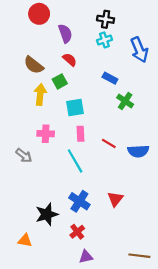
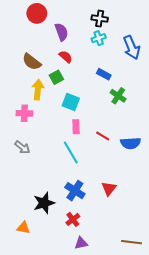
cyan square: (75, 108) -> (71, 102), turned 30
pink cross: (46, 134) -> (24, 113), moved

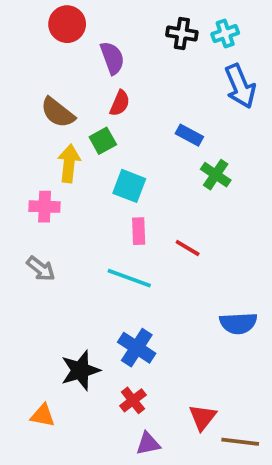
cyan cross: (99, 38) -> (225, 34), moved
red semicircle: (66, 57) -> (120, 103), turned 72
blue semicircle: (131, 143) -> (238, 323), moved
cyan line: (71, 152) -> (129, 278), turned -40
red triangle: (109, 189) -> (203, 417), moved

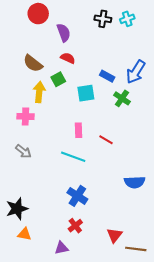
blue arrow: (240, 86) -> (136, 72), moved, turned 55
red semicircle: (120, 103) -> (68, 58), turned -88
cyan square: (129, 186) -> (86, 93), moved, turned -30
black star: (80, 370) -> (17, 209), moved
purple triangle: (148, 444) -> (61, 248), moved

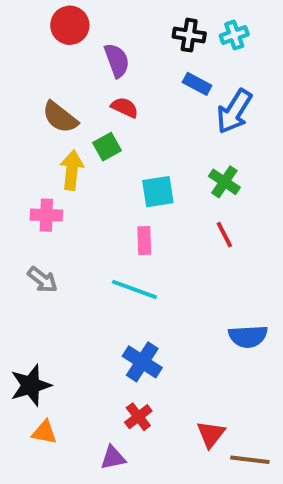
blue arrow: (136, 72) -> (234, 111), moved
blue rectangle: (107, 76) -> (197, 84), moved
cyan square: (86, 93) -> (158, 192), moved
red line: (106, 140) -> (224, 235), moved, turned 32

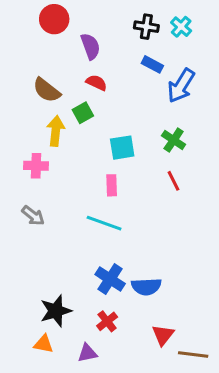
cyan cross: (234, 35) -> (181, 27), turned -30
blue semicircle: (248, 336) -> (146, 287), moved
black star: (31, 385) -> (56, 311), moved
orange triangle: (44, 432) -> (44, 344), moved

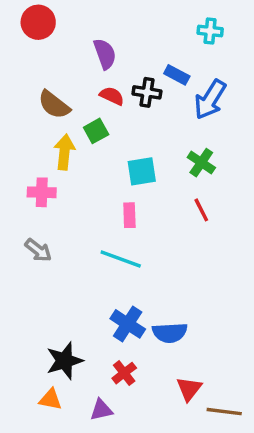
red circle: (54, 19) -> (38, 22), moved
black cross: (146, 27) -> (147, 92), moved
cyan cross: (181, 27) -> (210, 31), turned -35

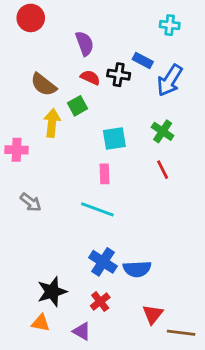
pink cross: (42, 192) -> (17, 150), moved
purple triangle: (101, 410) -> (82, 331), turned 42

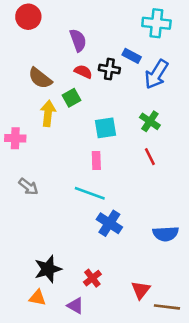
cyan cross: (170, 25) -> (156, 23), size x1.5
blue cross: (103, 262) -> (109, 223), moved
blue semicircle: (137, 269) -> (166, 234), moved

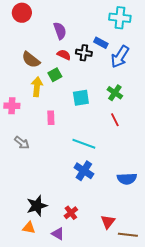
pink rectangle: (96, 161) -> (51, 118), moved
cyan line: (90, 193) -> (84, 144), moved

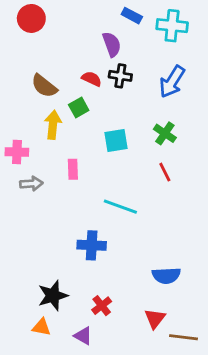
purple semicircle: (60, 31) -> (112, 44), moved
blue rectangle: (101, 43) -> (132, 16), moved
gray arrow: (22, 143) -> (31, 184), moved, turned -42
blue cross: (84, 171) -> (92, 245), moved, turned -30
blue semicircle: (127, 179) -> (166, 275), moved

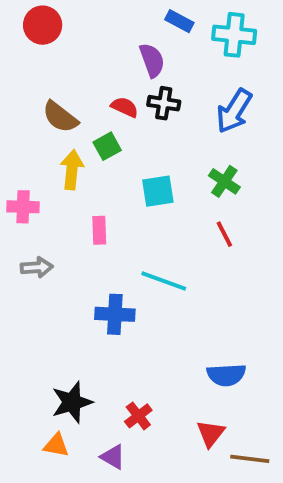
gray arrow: (31, 184) -> (37, 267), moved
blue cross: (92, 245) -> (115, 314), moved

